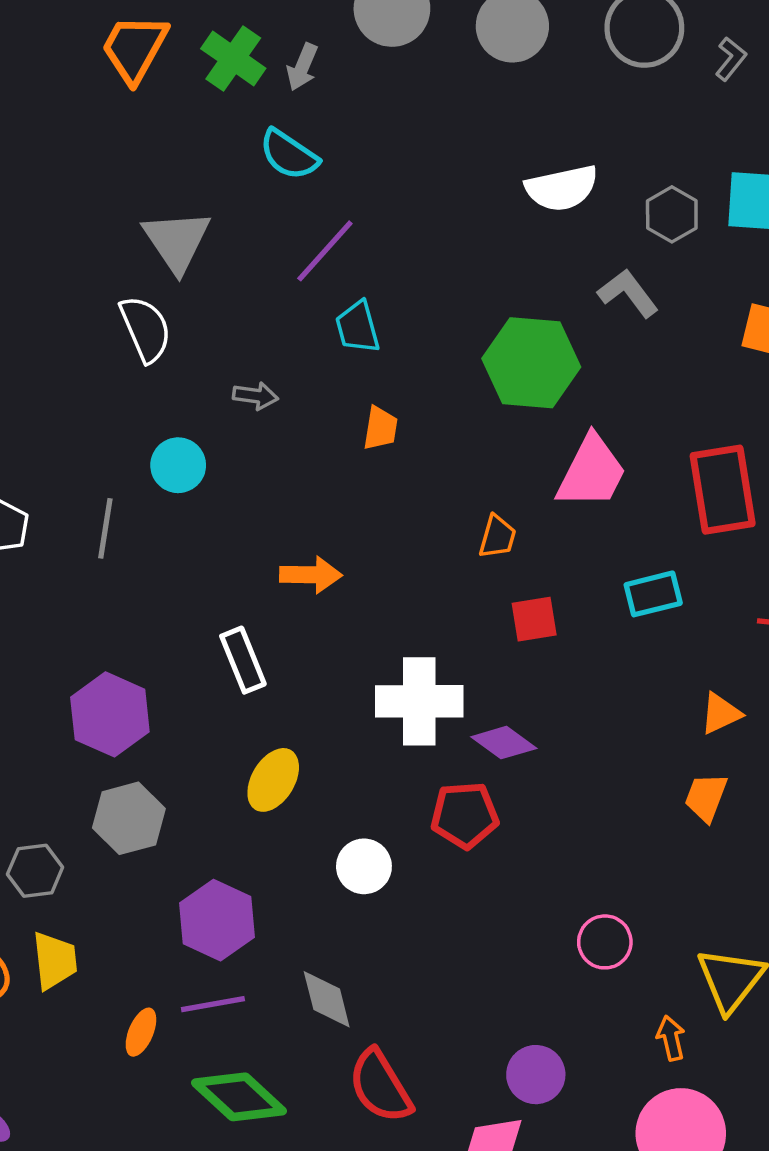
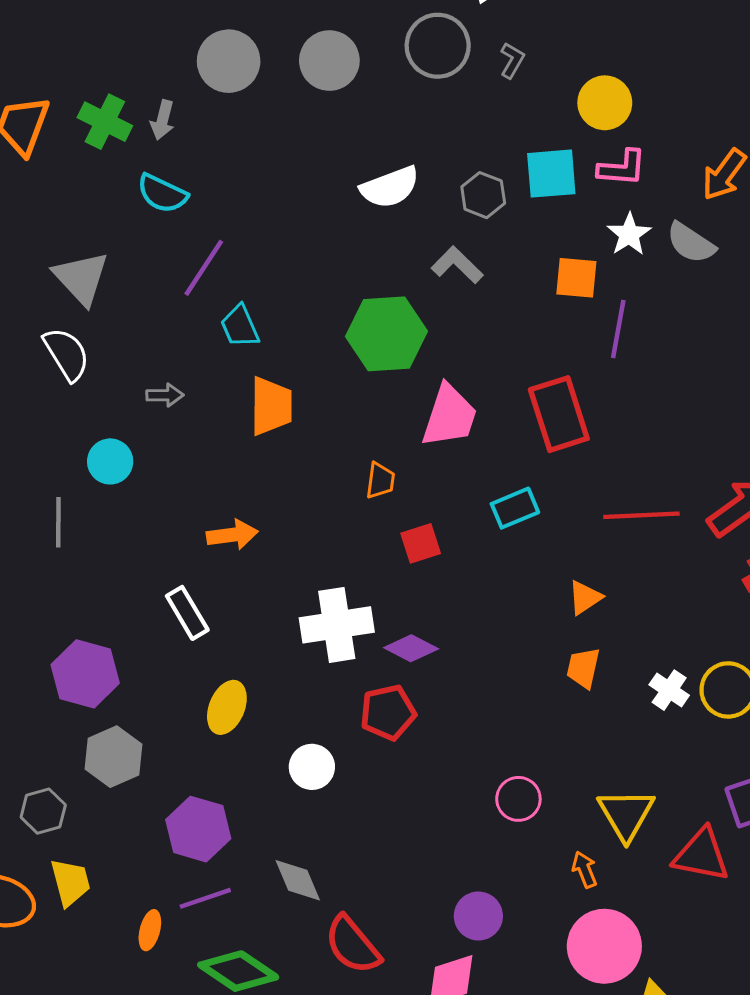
orange trapezoid: (380, 428) -> (271, 406), size x1.6

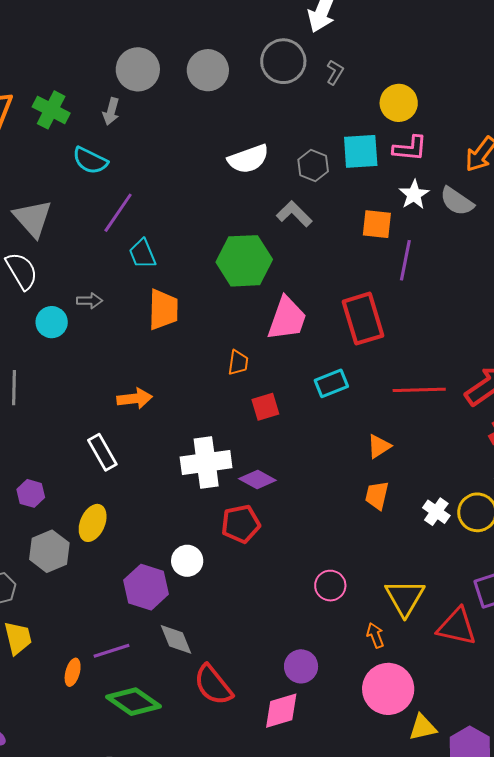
gray arrow: (162, 120) -> (111, 111), moved
cyan circle: (110, 461) -> (52, 322), moved
purple hexagon: (85, 674) -> (31, 493), size x0.6
yellow ellipse: (227, 707) -> (93, 523), moved
purple hexagon: (198, 829) -> (146, 587), moved

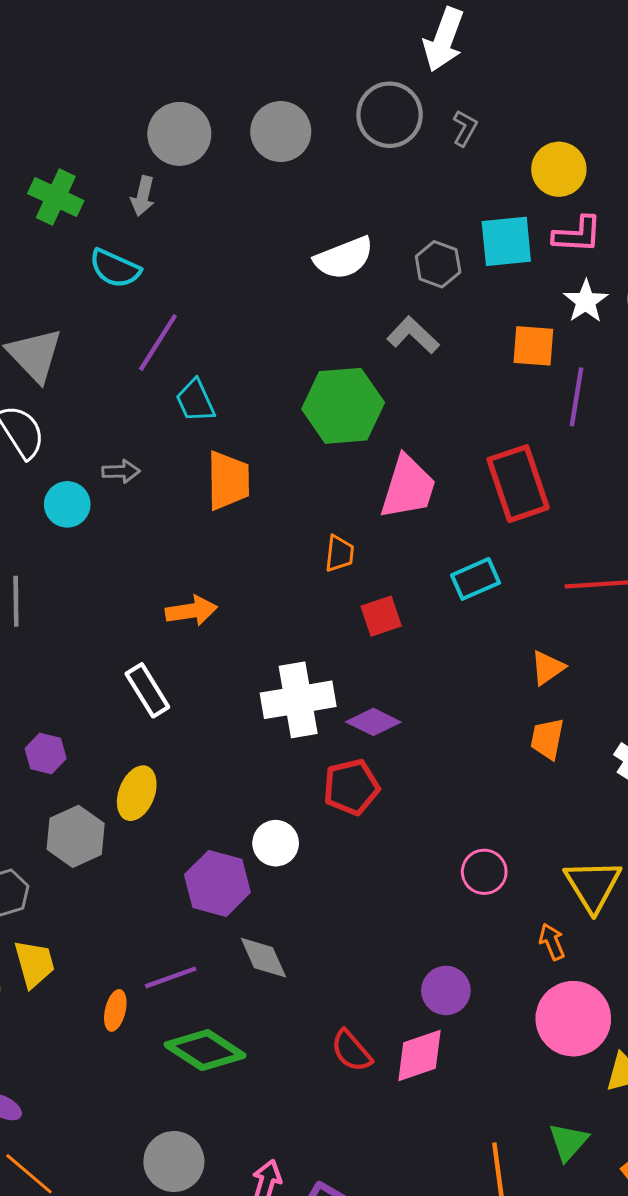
red semicircle: (213, 685) -> (351, 1051), moved, size x0.7

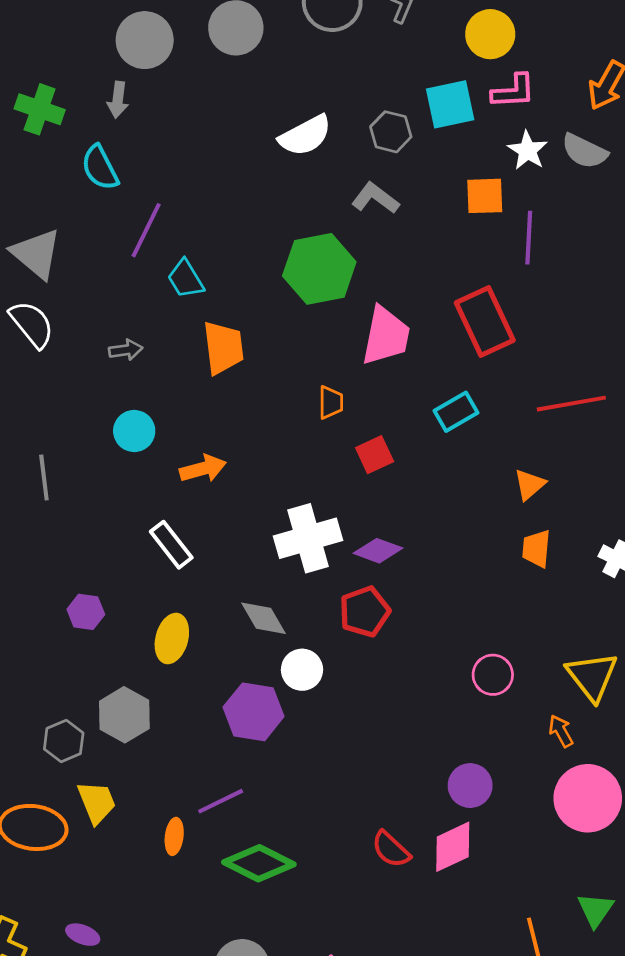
cyan semicircle: (115, 268) -> (100, 168), turned 45
cyan circle: (67, 504) -> (134, 431), moved
gray hexagon: (76, 836) -> (124, 715), moved
gray diamond: (263, 958) -> (264, 618), moved

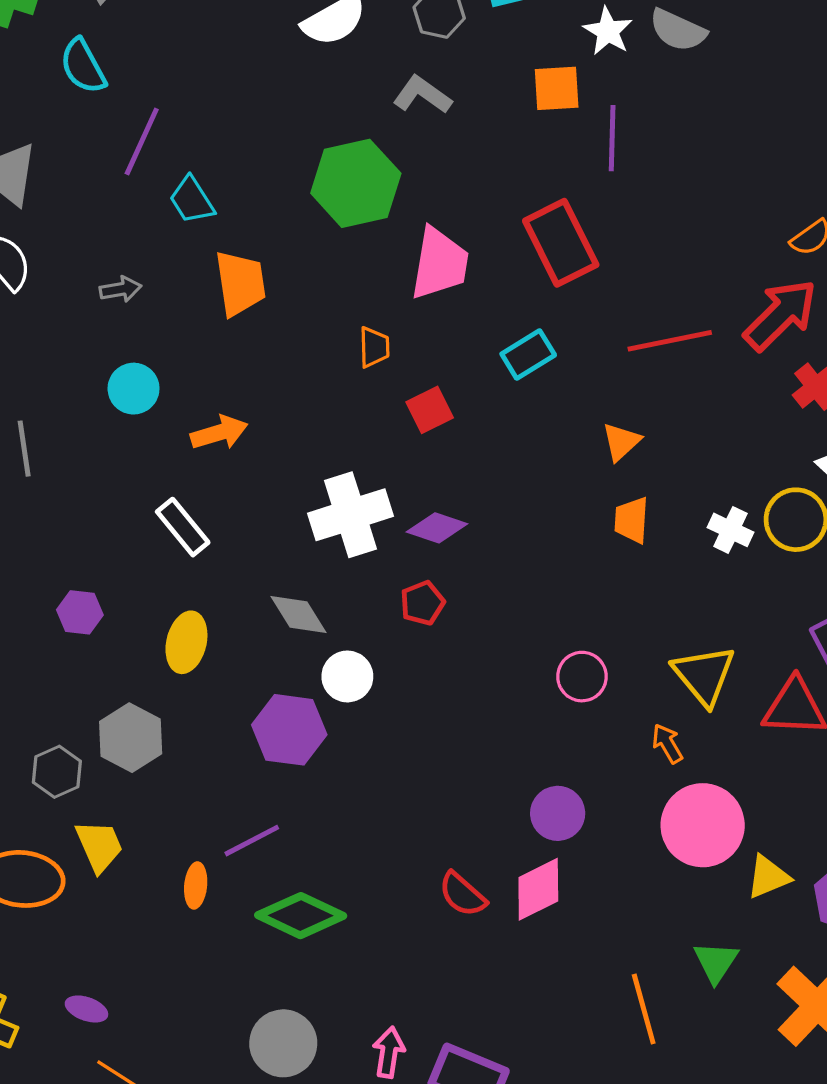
red pentagon: (365, 612) -> (422, 603), size x0.7

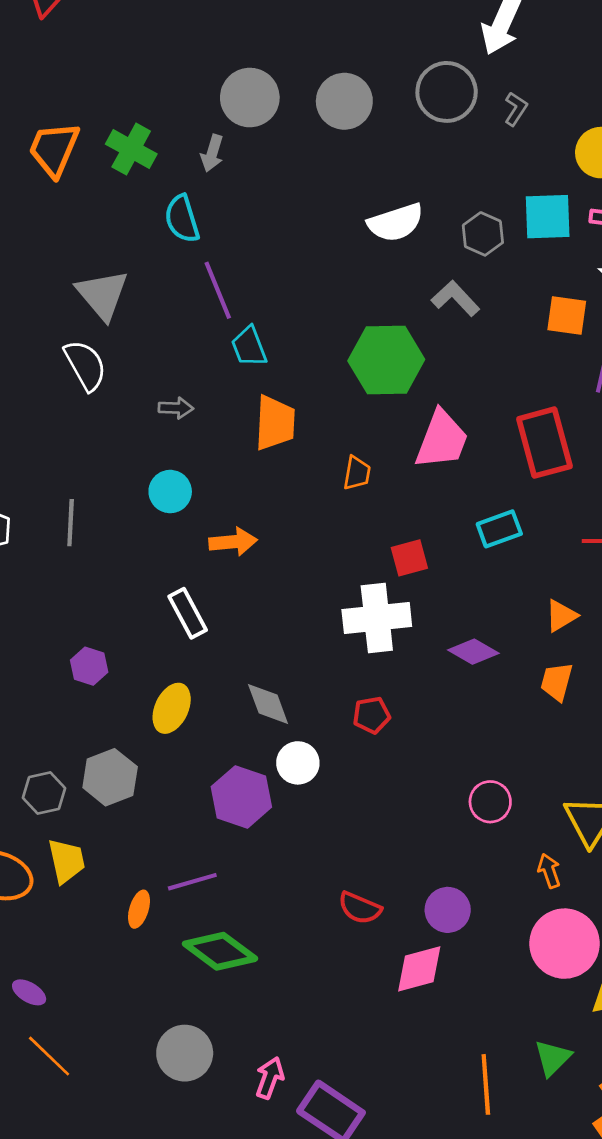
purple line: (142, 141) -> (218, 290), turned -58
orange trapezoid: (374, 347) -> (357, 473), moved
white cross: (351, 515) -> (377, 618), moved
purple diamond: (437, 528) -> (473, 652), moved
red semicircle: (462, 894) -> (360, 908), moved, turned -30

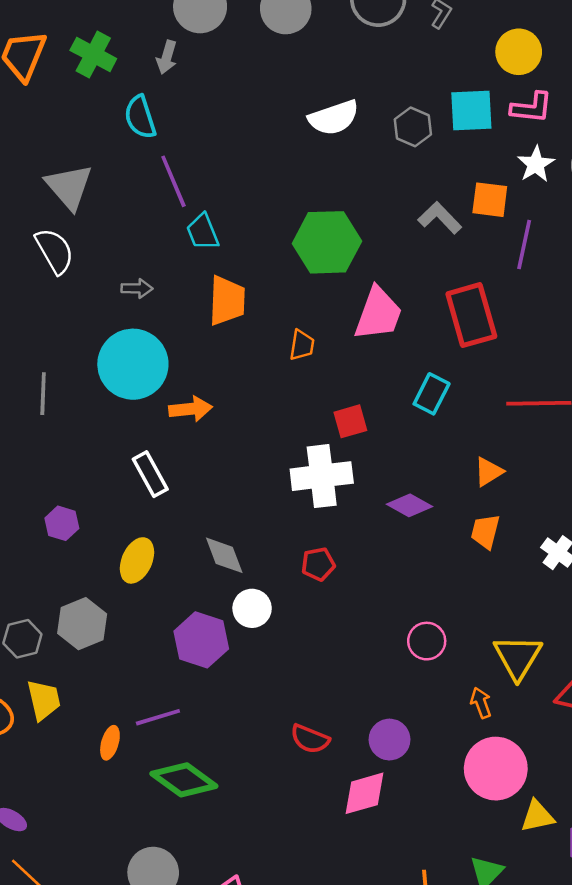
gray L-shape: (455, 298) -> (440, 218), moved
cyan circle: (170, 492) -> (133, 364), size x1.8
cyan rectangle: (499, 529) -> (432, 394), turned -42

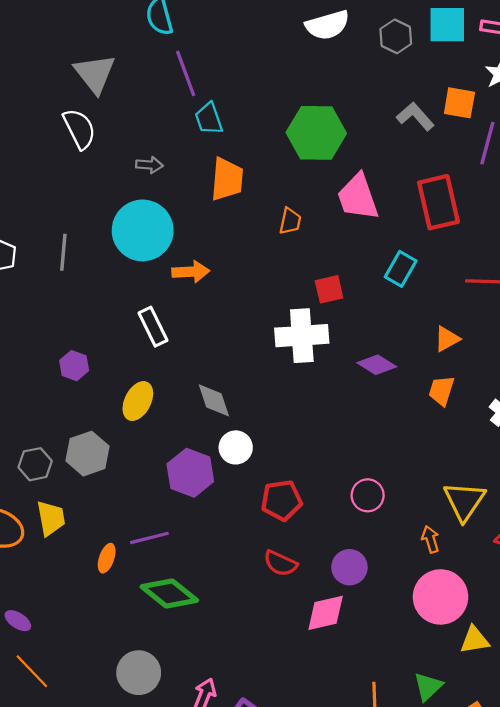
pink trapezoid: (378, 314) -> (358, 197), turned 138
red pentagon: (318, 564) -> (282, 500), moved, size x1.4
pink circle: (427, 641) -> (368, 495), moved

